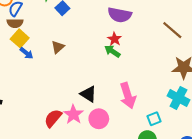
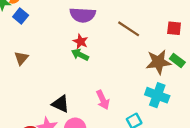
brown line: (172, 30) -> (129, 29), moved
pink arrow: (128, 96) -> (103, 100), size x0.7

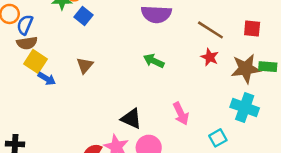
red square: (174, 28) -> (252, 29), moved
red star: (81, 41) -> (210, 57), moved
green rectangle: (177, 60) -> (268, 67), turned -32

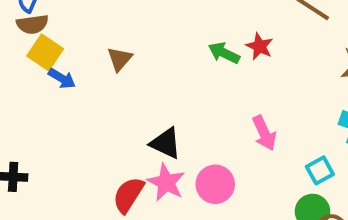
red star: (210, 57) -> (260, 46), moved
black triangle: (131, 119) -> (166, 143), moved

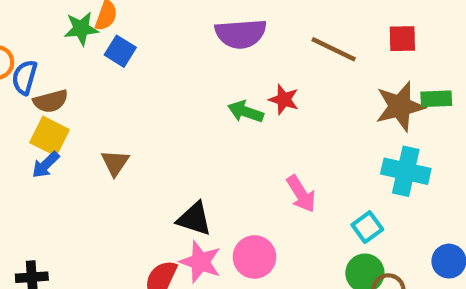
brown semicircle: (32, 24) -> (51, 101), moved
brown triangle: (120, 59) -> (115, 163), moved
blue arrow: (62, 78) -> (46, 165), moved, turned 112

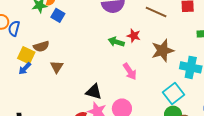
brown semicircle: (51, 101) -> (41, 46), moved
brown star: (400, 106) -> (163, 51), moved
pink arrow: (301, 194) -> (130, 71), moved
cyan square: (367, 227) -> (174, 94), size x1.5

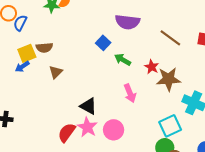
blue square: (58, 15) -> (103, 43), moved
red star: (134, 36) -> (152, 67), moved
yellow square: (26, 55) -> (27, 53), turned 30

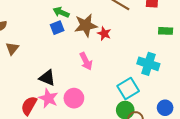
blue square: (103, 43) -> (57, 28), moved, turned 32
green arrow: (123, 60) -> (61, 12), moved
brown star: (168, 79) -> (86, 25), moved

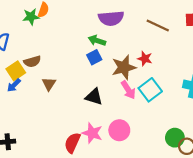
brown star: (86, 25) -> (124, 67), moved
black triangle: (47, 78) -> (94, 97), moved
cyan square: (128, 89) -> (150, 90), moved

